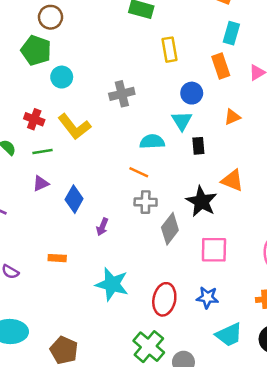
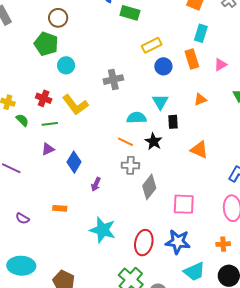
yellow rectangle: (169, 50) -> (152, 45), turned 72
blue circle: (192, 93) -> (163, 66), moved
black star: (201, 201) -> (154, 141), moved, size x0.7
blue star: (207, 297) -> (178, 242), size x1.4

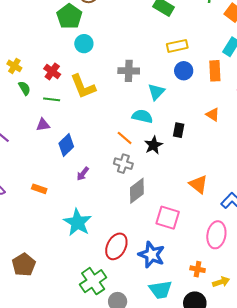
orange triangle: (200, 99) -> (213, 115), turned 40
cyan triangle: (160, 102) -> (156, 92), moved
orange triangle: (199, 150) -> (198, 184), moved

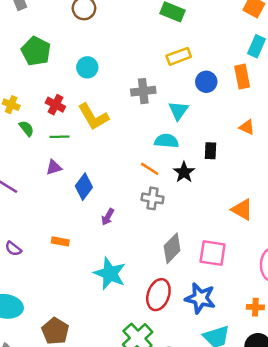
green pentagon: (69, 16) -> (36, 51), moved
yellow rectangle: (177, 46) -> (179, 56), moved
gray diamond: (137, 191) -> (172, 248), moved

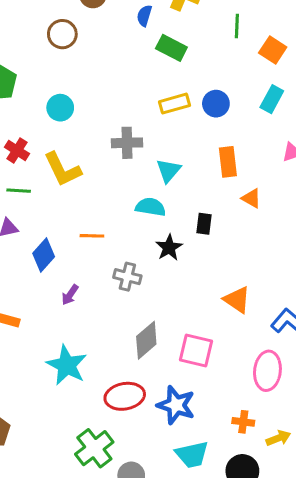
orange rectangle: (242, 77) -> (228, 162), moved
blue circle: (206, 82) -> (216, 104), moved
orange line: (150, 169) -> (92, 236), moved, turned -36
red ellipse: (158, 295) -> (125, 396), turned 56

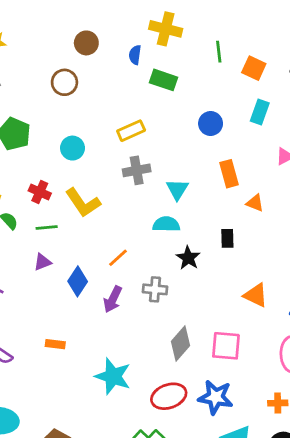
yellow rectangle: (174, 104) -> (131, 131), moved
black rectangle: (204, 224) -> (227, 238), moved
orange line: (92, 236) -> (118, 258), turned -35
purple arrow: (70, 295) -> (113, 299), moved, size x1.4

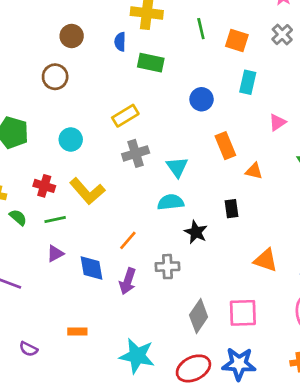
blue diamond: (78, 281) -> (92, 268), turned -36

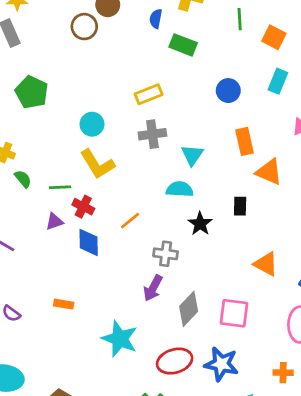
brown circle: (55, 77) -> (84, 27), moved
cyan circle: (71, 139) -> (92, 124), moved
orange triangle: (254, 171) -> (269, 172), size x1.5
red cross: (44, 186) -> (83, 207), moved
purple arrow: (128, 281) -> (153, 288), moved

